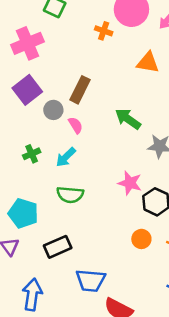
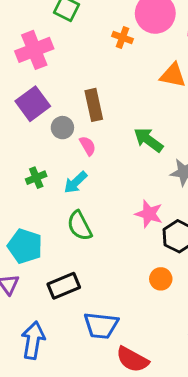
brown rectangle: (80, 90) -> (94, 105), turned -40
green semicircle: (70, 195) -> (80, 226), turned 56

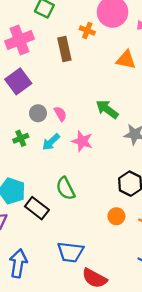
brown rectangle: (94, 105) -> (64, 49), moved
gray circle: (62, 128) -> (38, 113), moved
pink star: (149, 214) -> (82, 141), moved
green semicircle: (80, 226) -> (65, 188), moved
black rectangle: (64, 286) -> (37, 208), moved, turned 60

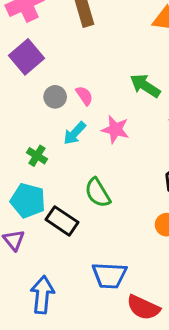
green cross: (21, 138) -> (37, 156), moved, turned -32

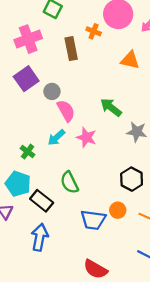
pink semicircle: (84, 96) -> (66, 111), size x1.5
gray circle: (55, 97) -> (52, 91), moved
blue trapezoid: (110, 275) -> (93, 220), moved
blue arrow: (42, 295) -> (40, 237), moved

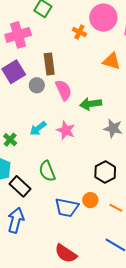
brown rectangle: (71, 49) -> (49, 64), moved
green arrow: (111, 107) -> (91, 104), turned -50
pink semicircle: (66, 111) -> (64, 90), moved

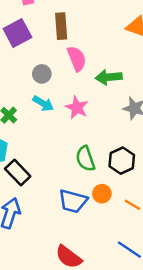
gray circle: (37, 85) -> (42, 74), moved
cyan arrow: (38, 128) -> (43, 103), turned -114
green semicircle: (47, 171) -> (85, 159), moved

